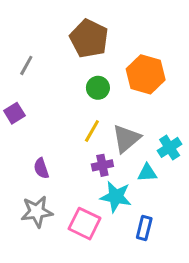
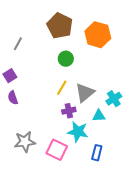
orange hexagon: (146, 74) -> (98, 35), moved
purple semicircle: (41, 168) -> (13, 98), moved

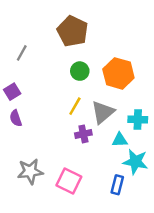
orange hexagon: (98, 35) -> (118, 73), moved
cyan cross: (114, 99) -> (138, 119), turned 35
cyan star: (78, 132) -> (135, 162), moved

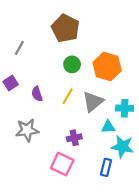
purple semicircle: (16, 118) -> (37, 94), moved
purple cross: (83, 134) -> (74, 138), moved
gray star: (30, 171) -> (27, 130), moved

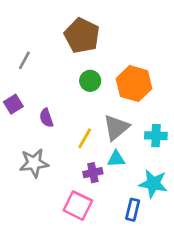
yellow line: (68, 96) -> (85, 138), moved
cyan triangle: (108, 127) -> (116, 159), moved

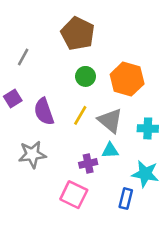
purple semicircle: (46, 118) -> (44, 111), size x1.5
gray triangle: (116, 127) -> (110, 121), turned -40
yellow line: (85, 138) -> (80, 115), moved

